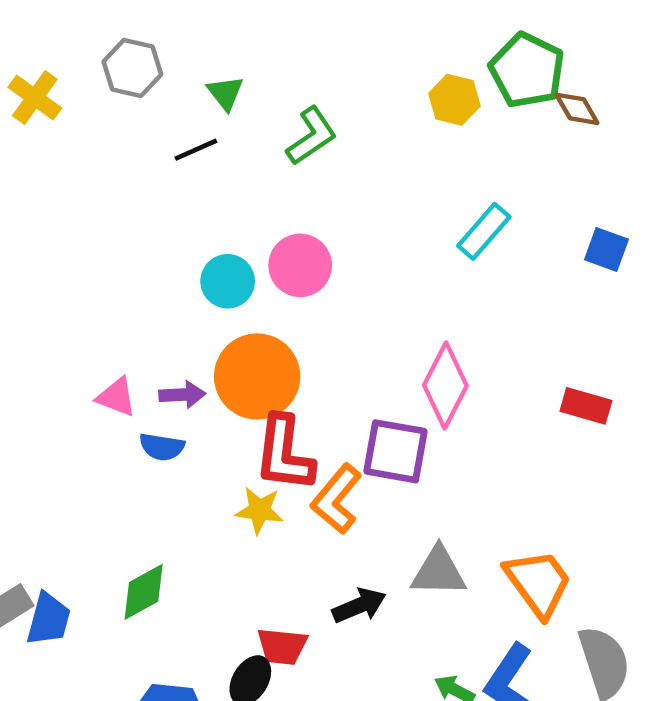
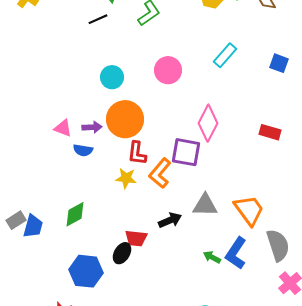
pink circle: (300, 265) -> (168, 70), moved
red L-shape: (284, 454) -> (137, 153), size x0.7

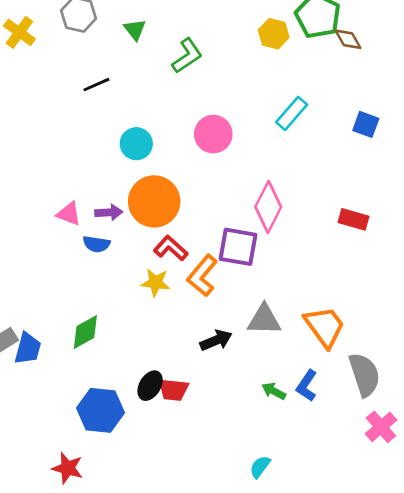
black line: (98, 19) -> (96, 85), moved
red L-shape: (137, 153) -> (171, 248), turned 125
red trapezoid: (136, 238) -> (173, 390), moved
blue L-shape: (236, 253) -> (307, 386), size x0.7

